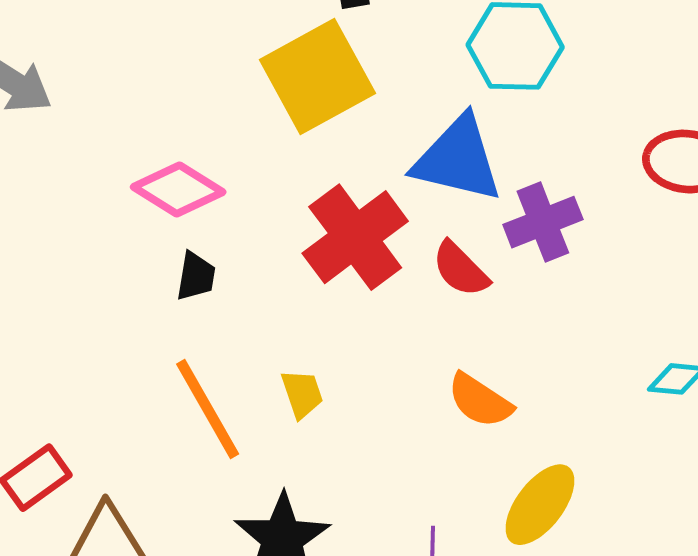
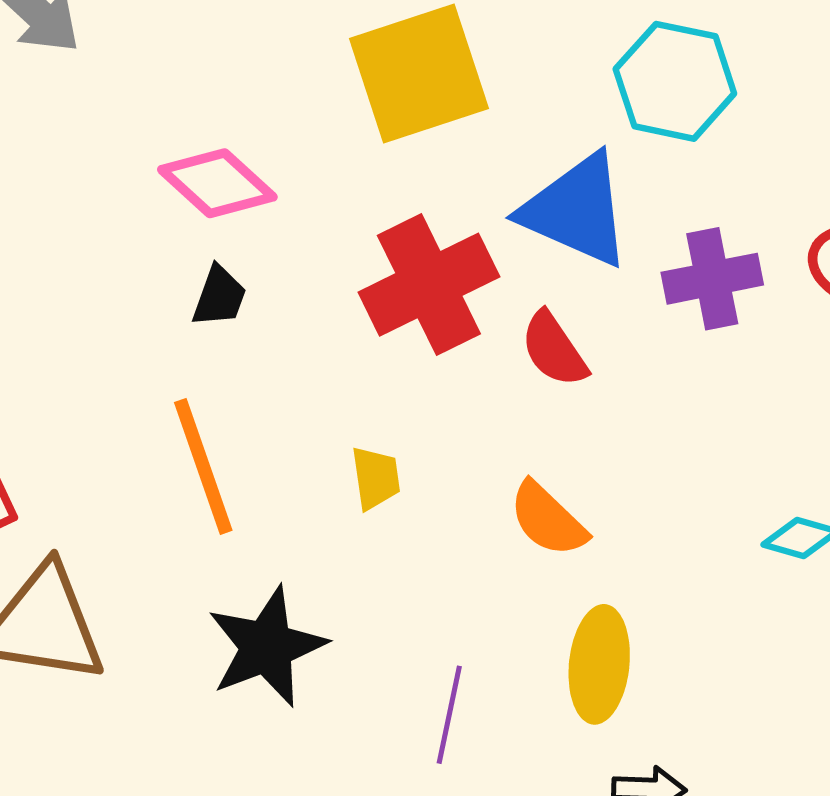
purple cross: (543, 222) -> (712, 279), moved
yellow trapezoid: (302, 394) -> (376, 478), moved
yellow ellipse: (540, 505) -> (599, 664), turned -42

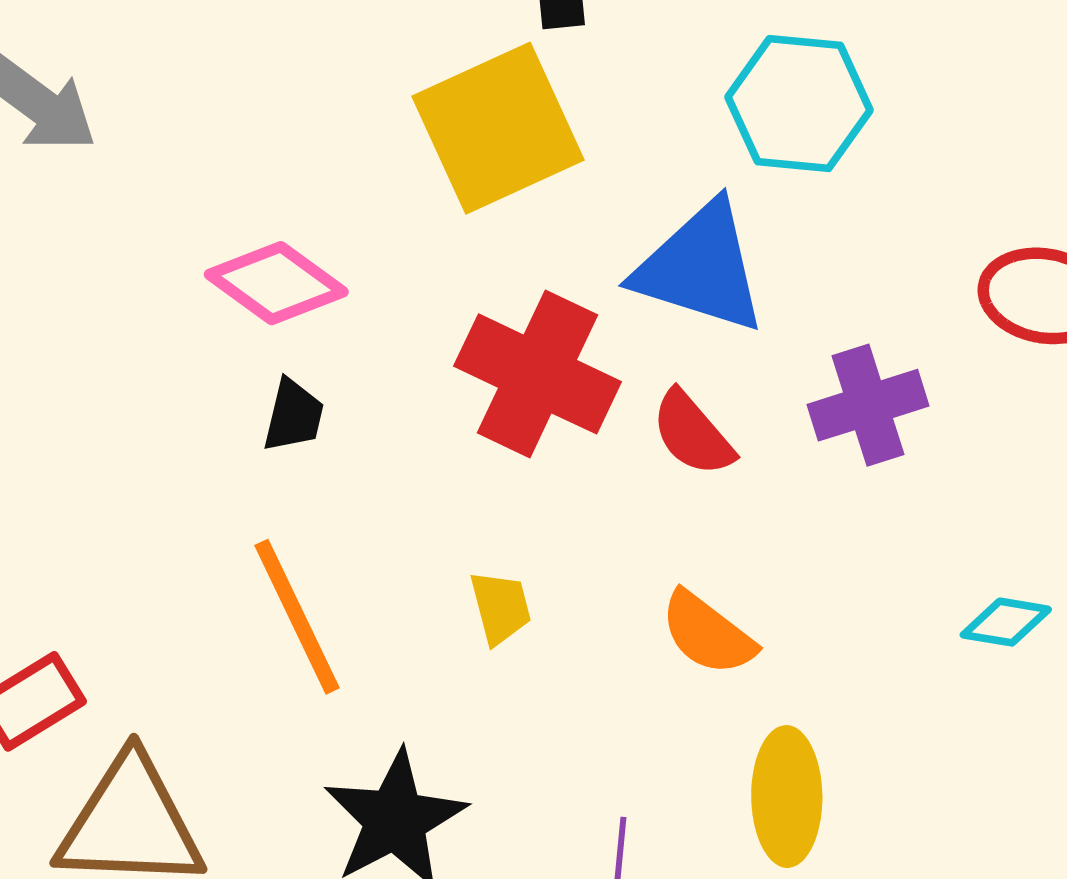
purple cross: (712, 279) -> (868, 405), moved
red cross: (429, 285) -> (538, 374), turned -32

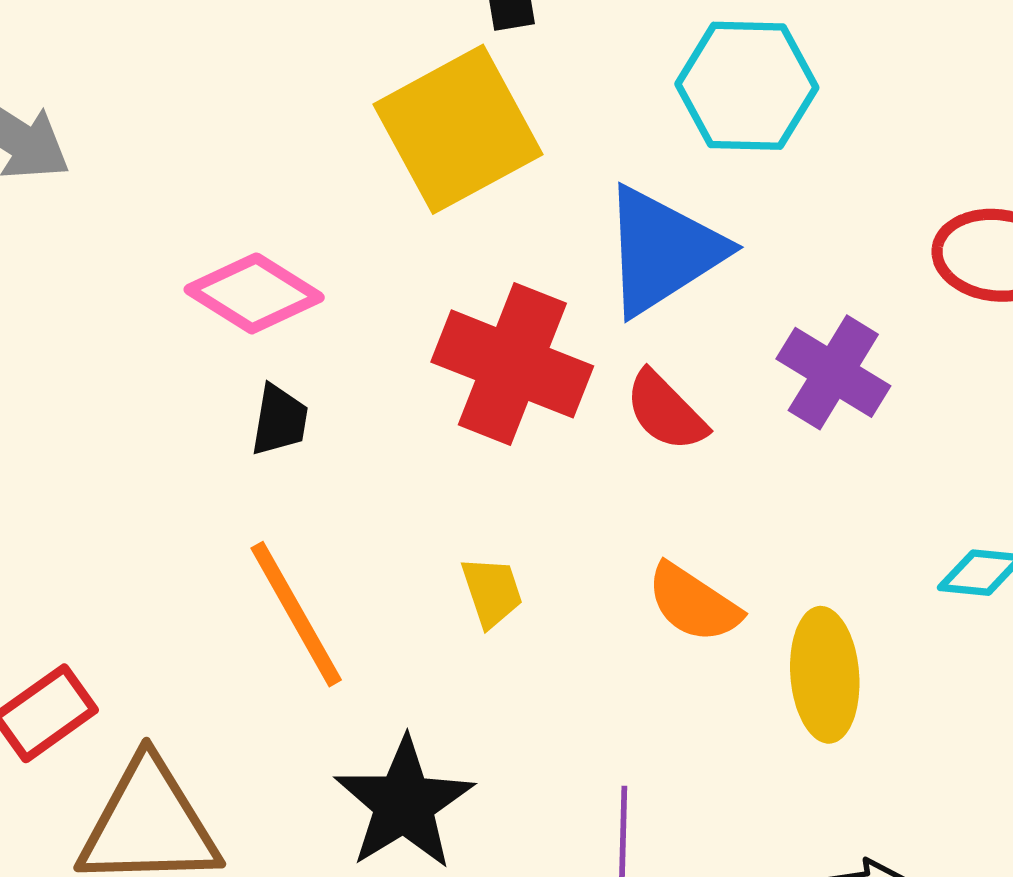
blue triangle: (700, 268) -> (662, 251), turned -46
purple cross: (868, 405) -> (833, 372), turned -37
yellow ellipse: (787, 797) -> (825, 675), moved

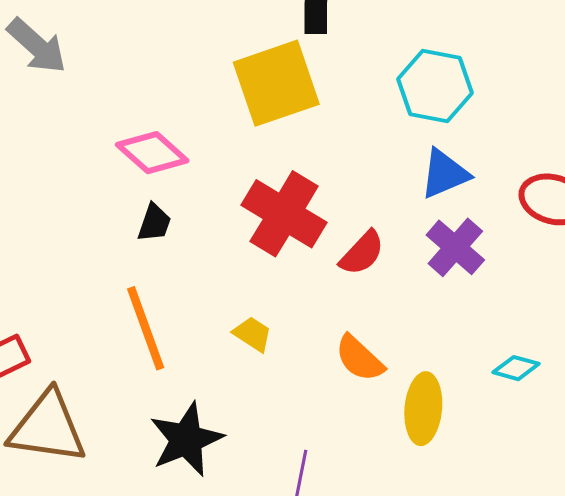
blue triangle: (662, 251) -> (444, 174), moved, size x0.7
red semicircle: (666, 411) -> (362, 253), turned -102
yellow trapezoid: (492, 592) -> (252, 334), turned -48

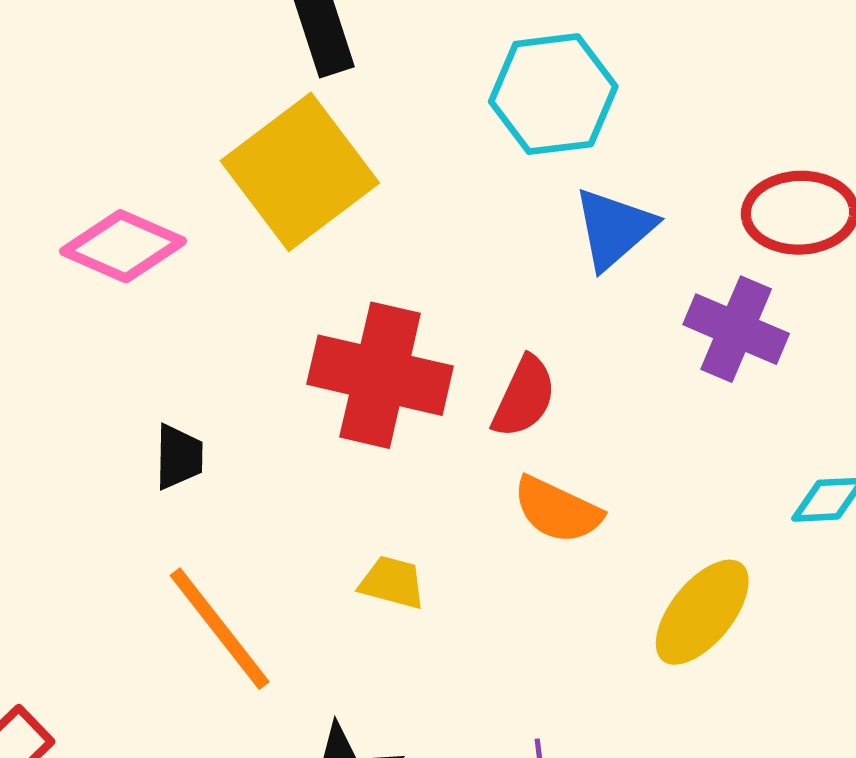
pink diamond: (152, 153) -> (123, 246), moved
purple cross: (455, 247) -> (736, 329), moved
orange semicircle: (359, 358) -> (557, 510), moved
yellow ellipse: (423, 409) -> (702, 612), turned 52

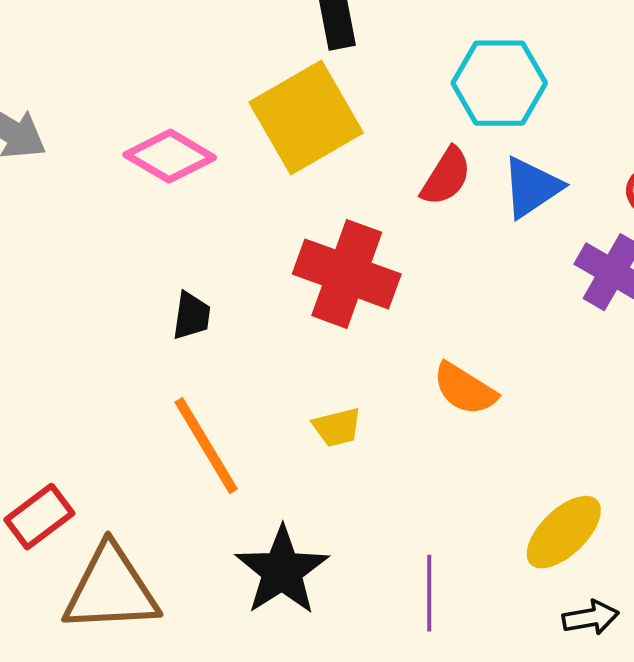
red semicircle: (524, 397) -> (446, 176), moved
yellow trapezoid: (392, 582) -> (337, 427), turned 144
yellow ellipse: (702, 612) -> (564, 532), moved

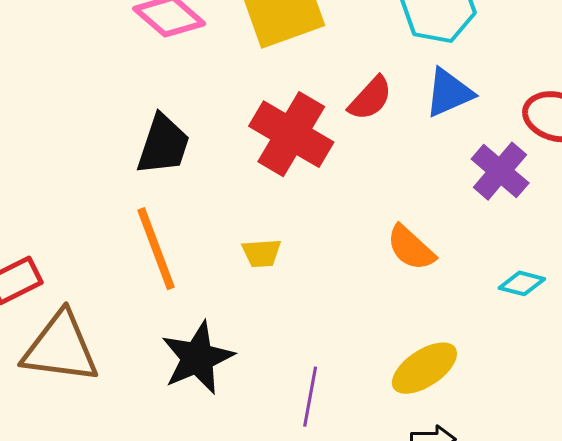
red semicircle: (446, 176) -> (370, 98), moved
black trapezoid: (192, 316) -> (163, 145), size x1.6
orange semicircle: (465, 389) -> (411, 248), moved

